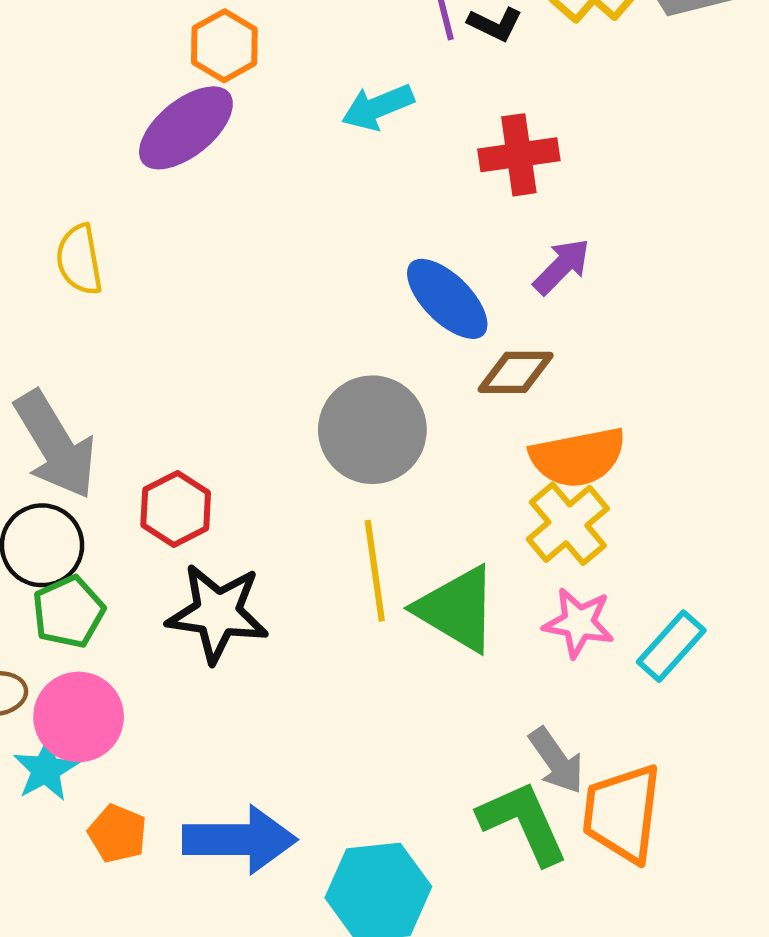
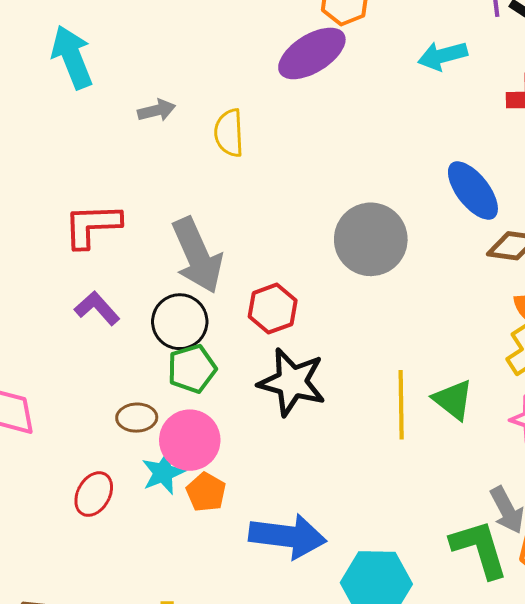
gray circle: (372, 430) -> (371, 239), moved
yellow line: (375, 571) -> (401, 405), moved
green triangle: (457, 609) -> (453, 400), size x0.7
orange pentagon: (117, 834) -> (206, 492), moved

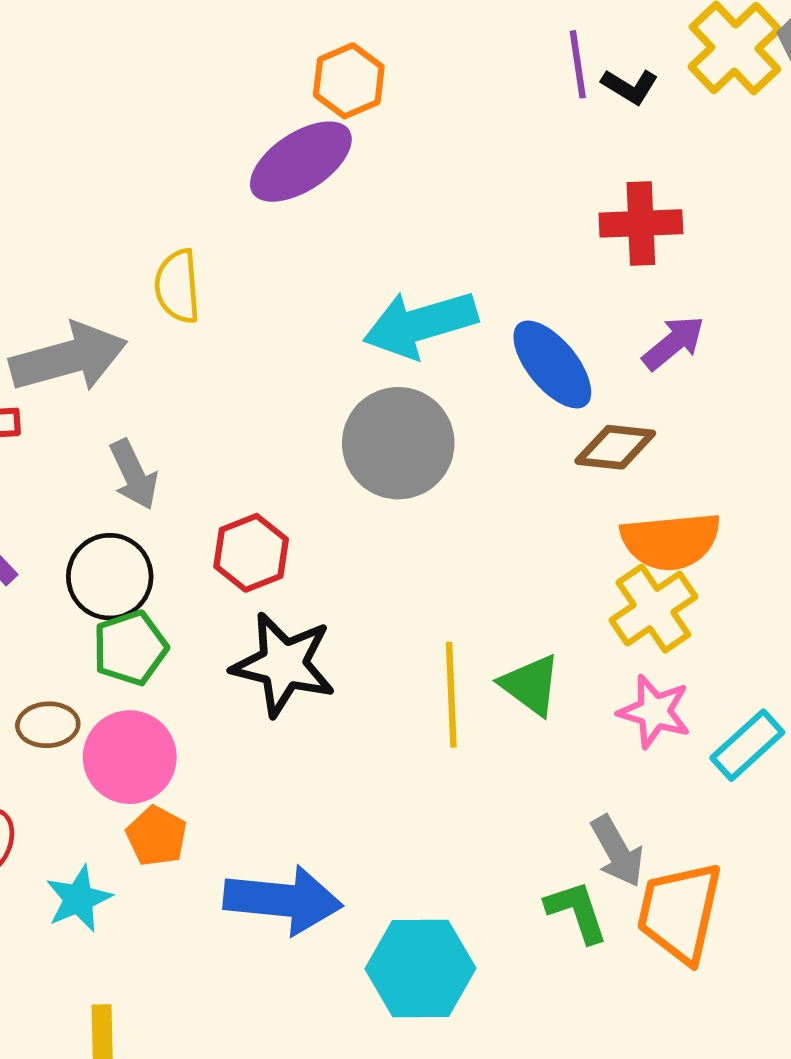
cyan arrow: (443, 56) -> (420, 324), moved, size x1.5
gray arrow: (157, 110) -> (68, 358), moved, size x2.0
gray arrow: (197, 255) -> (134, 475), size x0.6
cyan star: (163, 473) -> (79, 899), moved
green L-shape: (479, 549) -> (577, 912), size x0.7

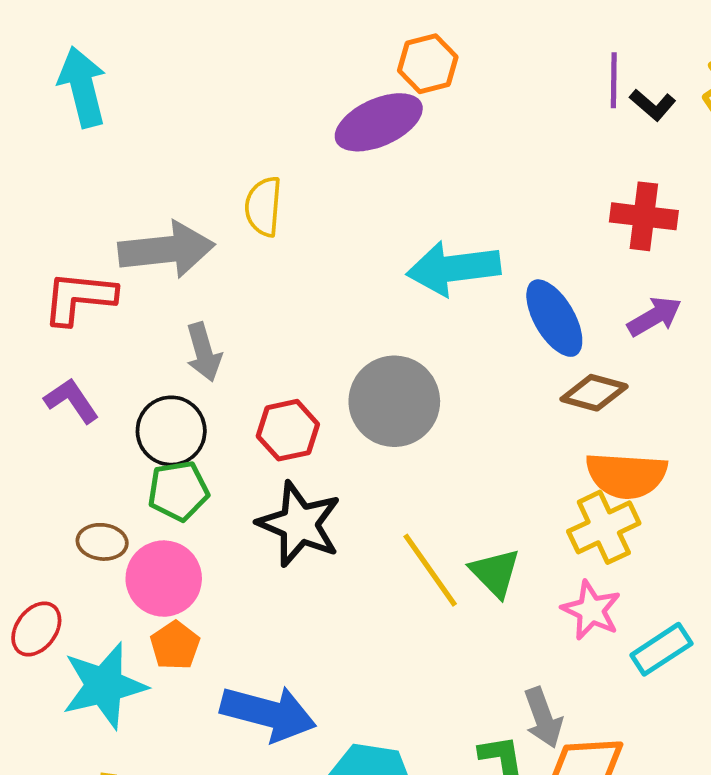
gray circle: (398, 443) -> (394, 401), moved
yellow line: (451, 695) -> (430, 570), turned -42
cyan star: (79, 899) -> (104, 686), size x1.6

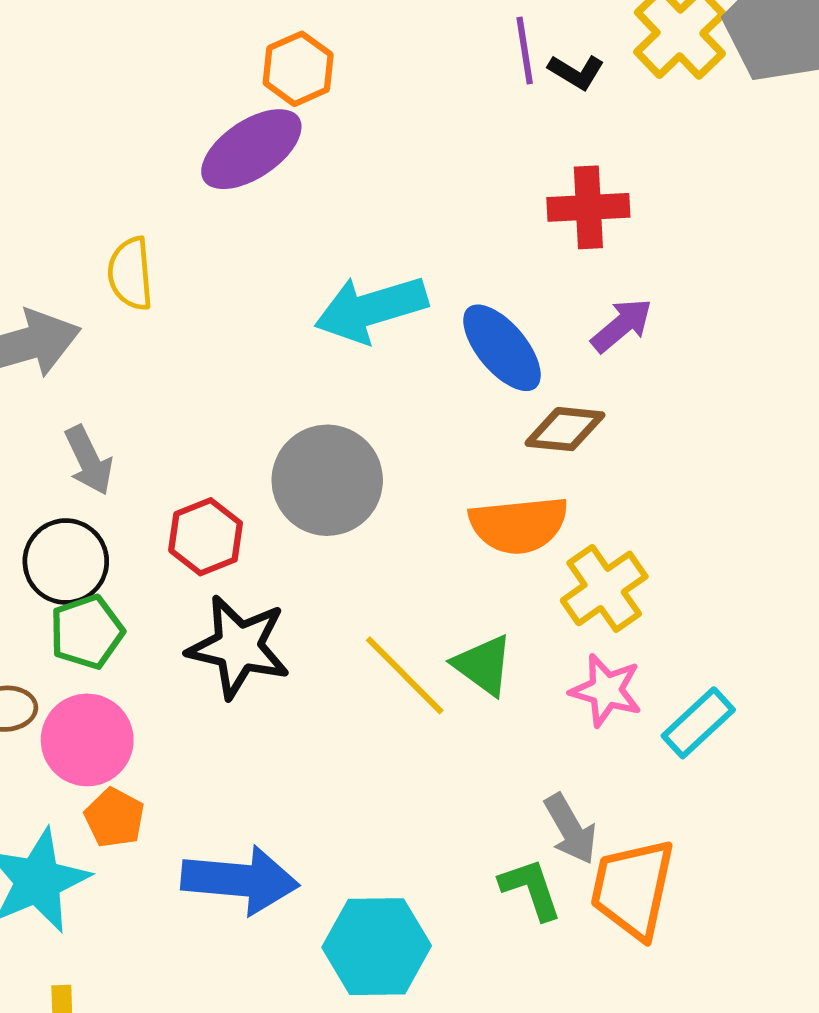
orange semicircle: (626, 475) -> (519, 525), moved

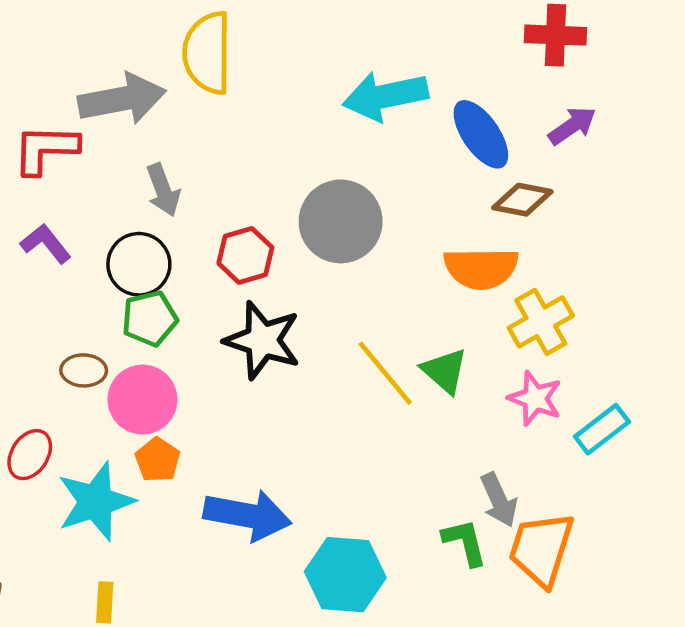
yellow semicircle: (130, 274) -> (207, 53), size x1.5

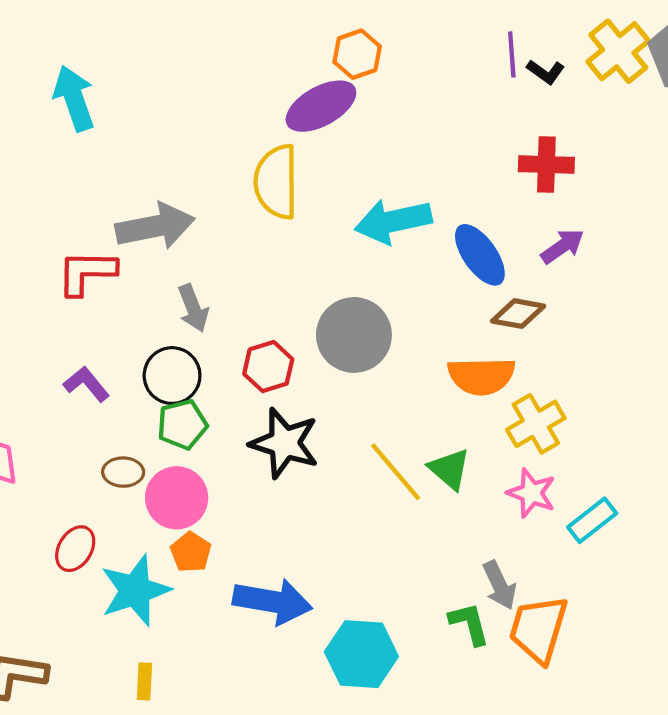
yellow semicircle: (207, 53) -> (276, 182), moved
purple L-shape: (46, 244) -> (86, 384), moved

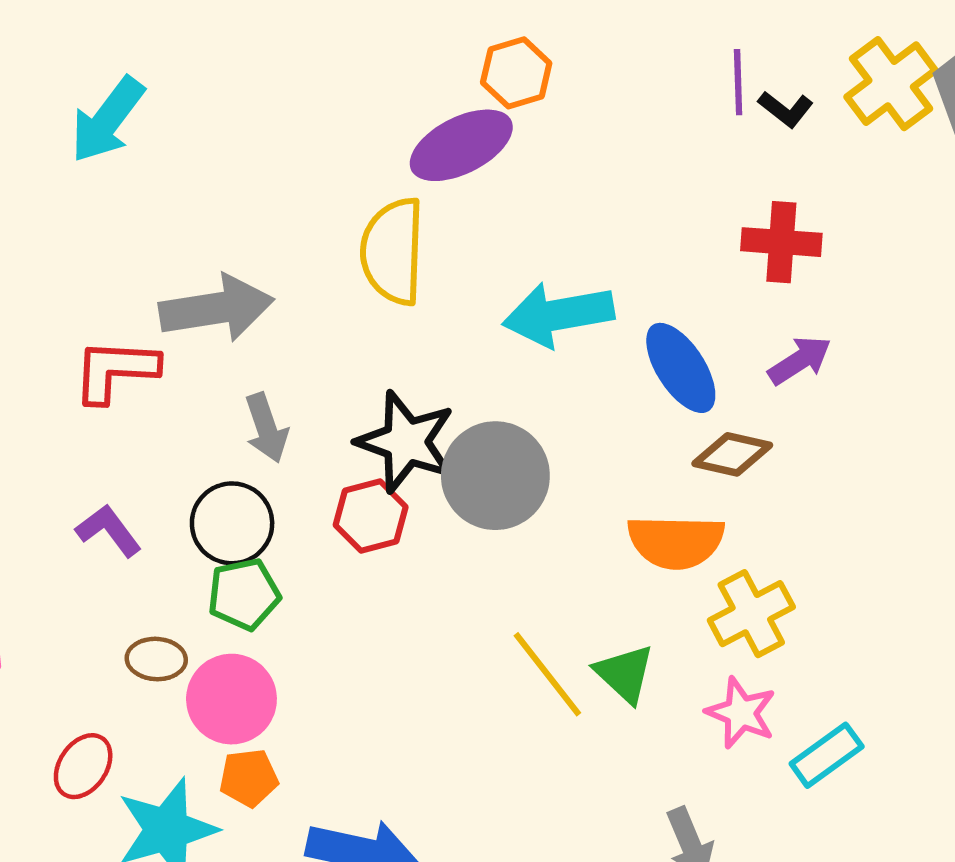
cyan arrow: (74, 98) -> (107, 120), turned -126
black star: (284, 443) -> (406, 442), moved
orange pentagon: (191, 552) -> (249, 778), turned 30

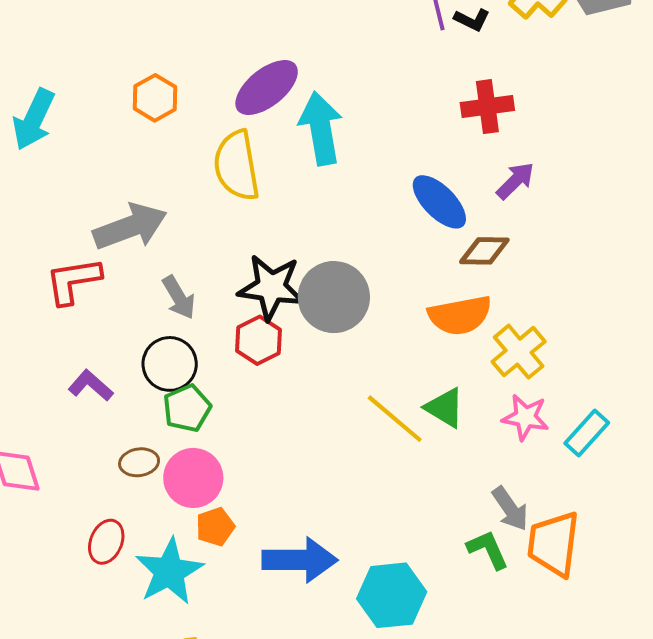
orange hexagon: (516, 73) -> (155, 98), moved
cyan arrow: (558, 315) -> (321, 128), moved, turned 102

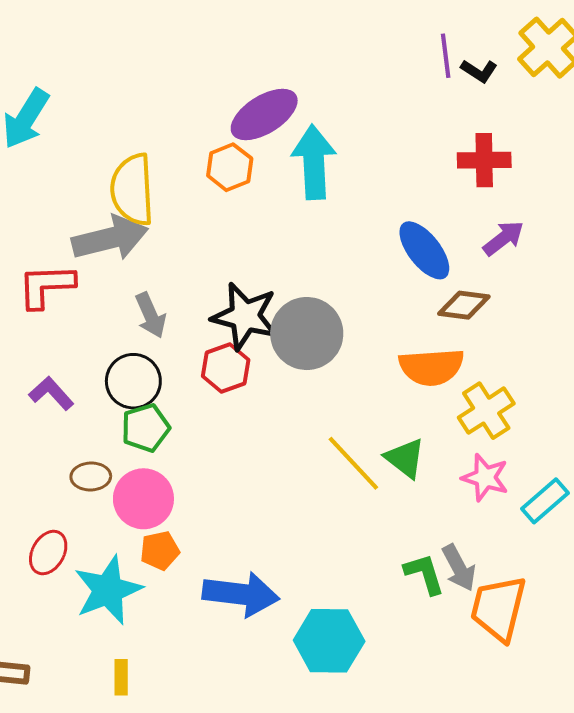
orange hexagon: (155, 98) -> (230, 167), moved
yellow semicircle: (237, 166) -> (132, 190), moved
green L-shape: (488, 550) -> (424, 574), moved

